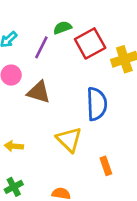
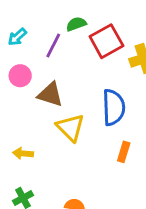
yellow triangle: (69, 140) -> (70, 128), moved
orange rectangle: (106, 166) -> (124, 152), moved, turned 36

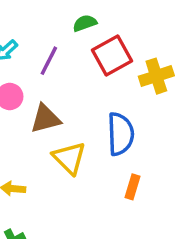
green semicircle: (76, 24) -> (85, 23), moved
brown triangle: (50, 94) -> (45, 119), turned -32

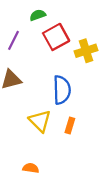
yellow triangle: (69, 158) -> (40, 121), moved

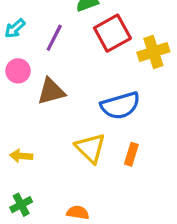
blue semicircle: (62, 90) -> (120, 106), turned 76

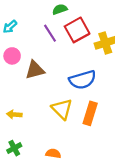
purple line: (54, 38) -> (50, 33), moved, turned -60
orange rectangle: (131, 154) -> (90, 113), size x1.5

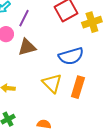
purple line: (50, 33) -> (24, 18), moved, turned 60

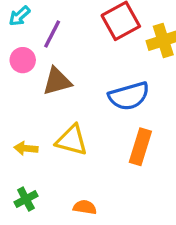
yellow triangle: (52, 83) -> (72, 140), moved, turned -30

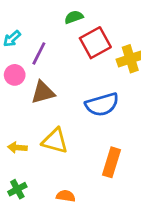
orange rectangle: (140, 147) -> (111, 162), moved

